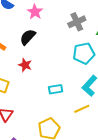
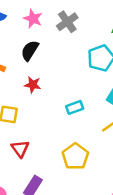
gray cross: (77, 22) -> (67, 22), moved

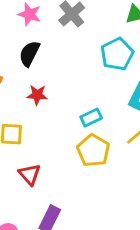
yellow pentagon: (75, 156) -> (93, 151), moved

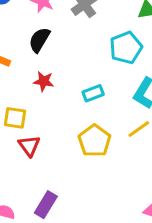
cyan rectangle: (91, 118) -> (93, 93), moved
red triangle: (30, 174) -> (29, 146), moved

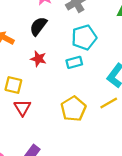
cyan pentagon: (126, 48) -> (84, 37), moved
cyan rectangle: (93, 93) -> (74, 62), moved

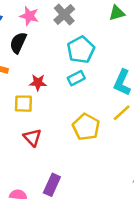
black semicircle: (38, 26) -> (18, 43), moved
yellow square: (13, 85) -> (23, 104), moved

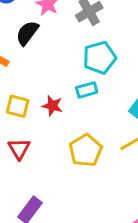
red star: (38, 83) -> (52, 106), moved

